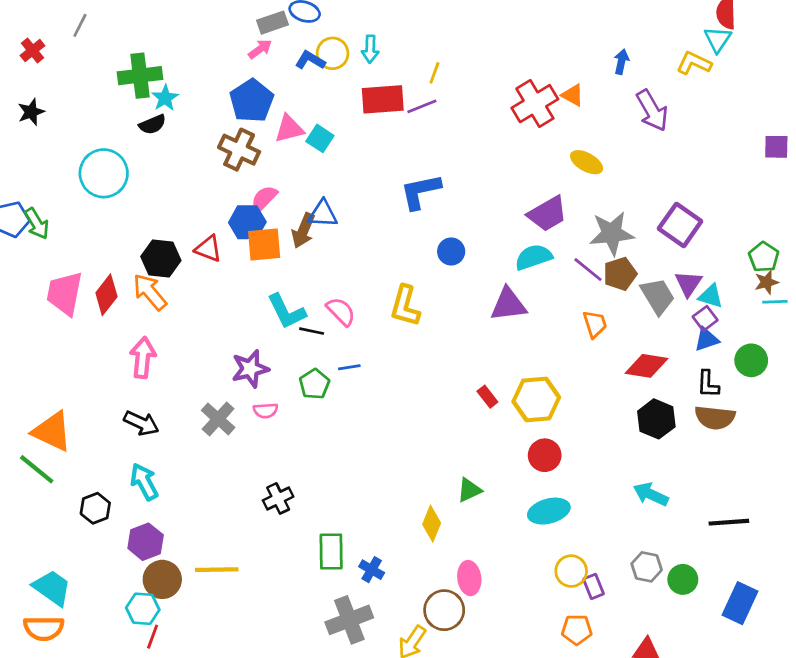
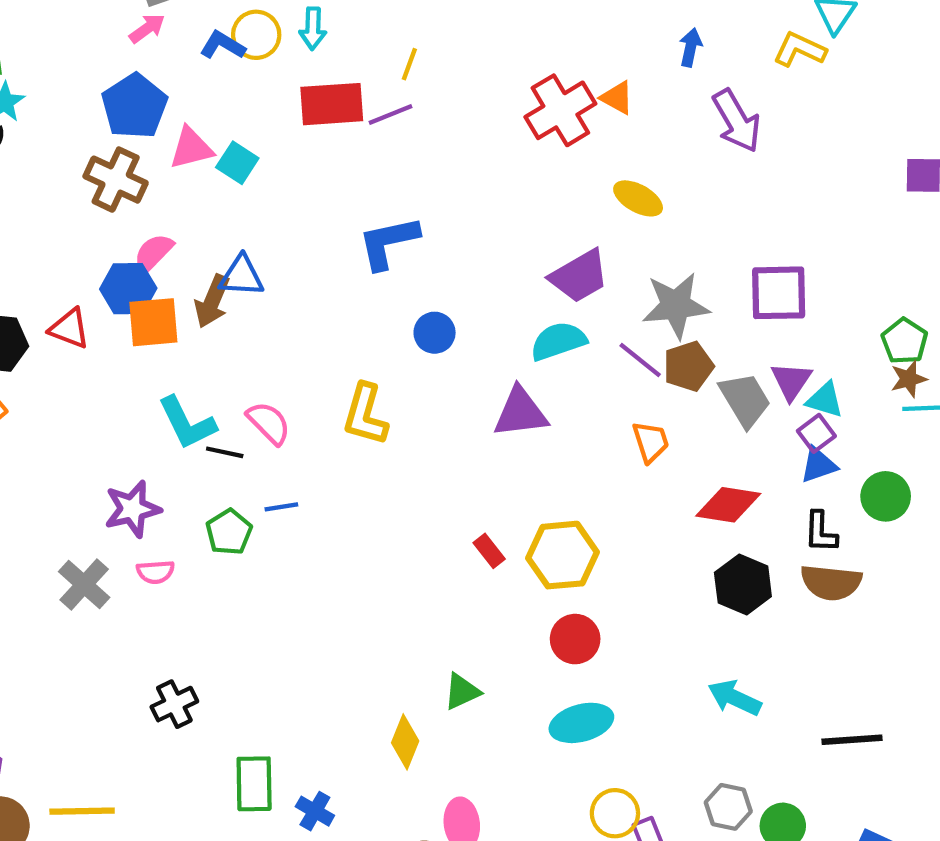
purple square: (680, 225) -> (779, 293), turned -36

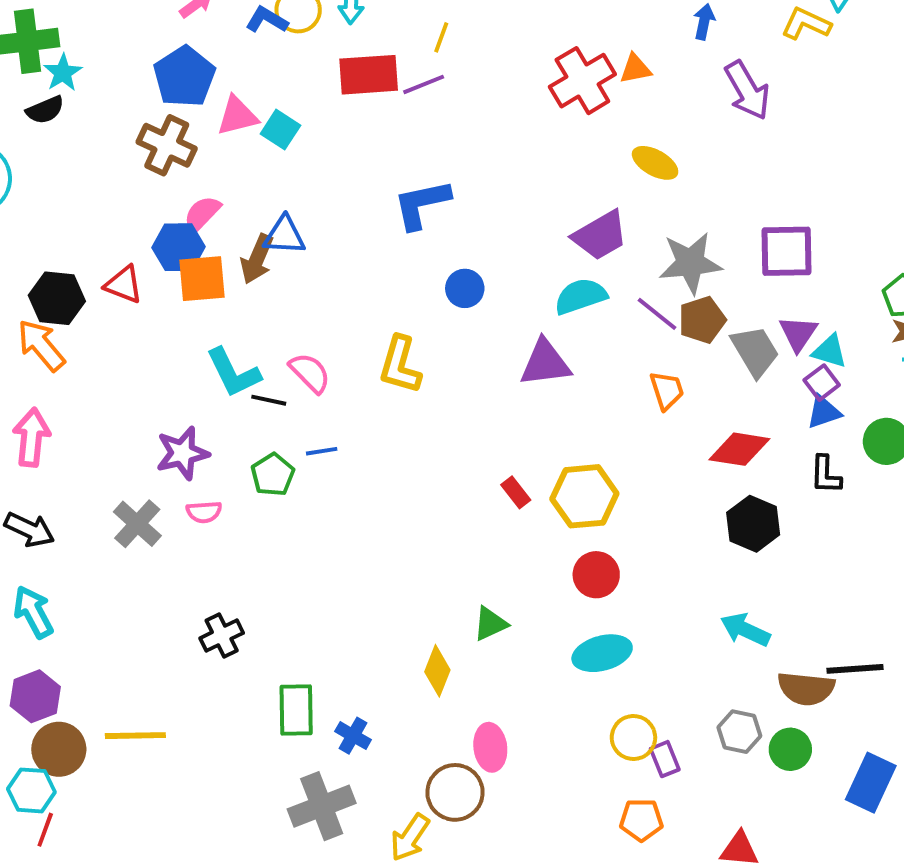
orange triangle: (617, 98) -> (635, 69), turned -40
brown semicircle: (831, 582) -> (806, 688), moved

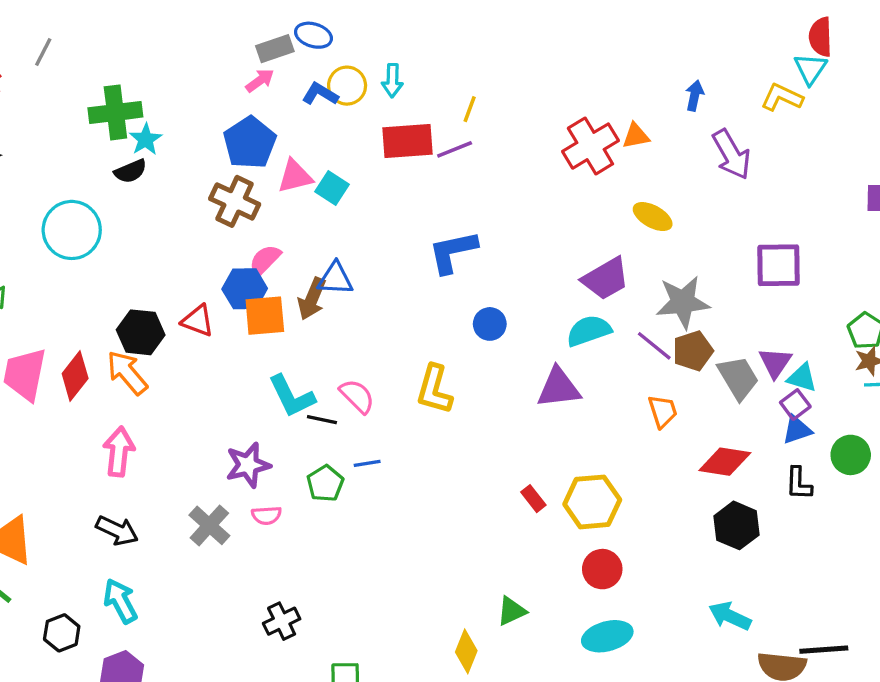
purple square: (786, 251) -> (779, 265), moved

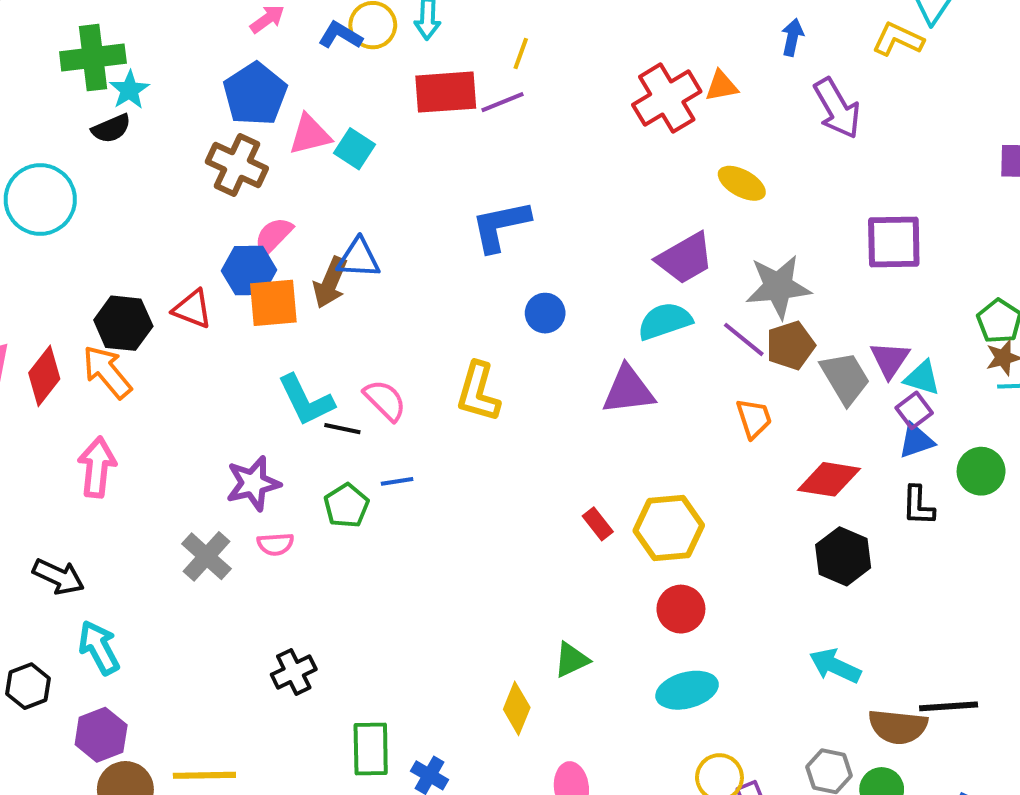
black arrow: (117, 530) -> (58, 577), moved

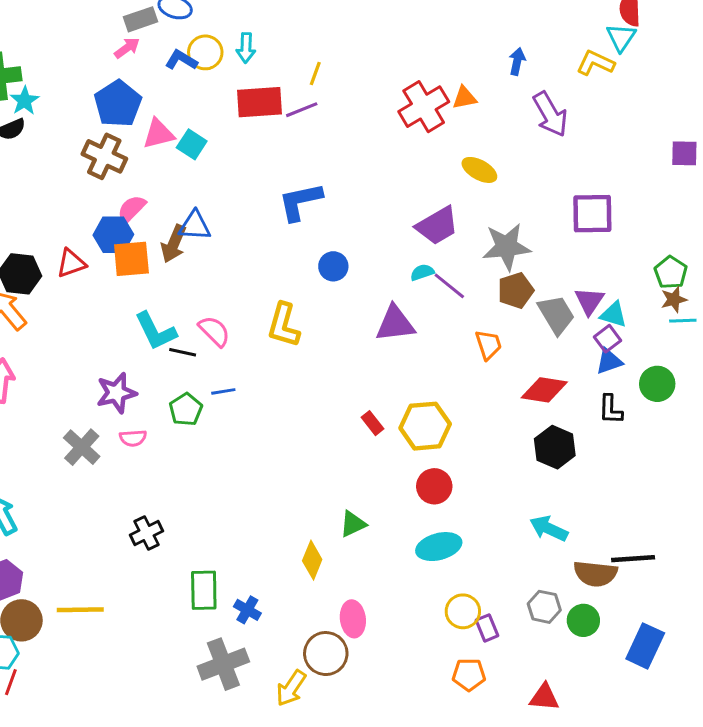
red triangle: (192, 309) -> (71, 263), turned -40
cyan semicircle: (665, 321) -> (422, 272), size x0.6
purple line: (744, 339) -> (449, 286), moved

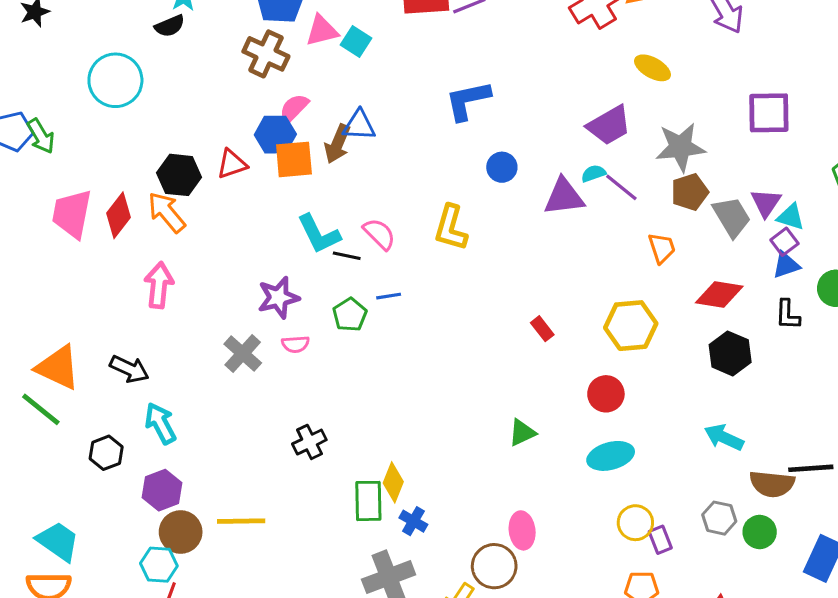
purple triangle: (395, 324) -> (564, 197), moved
yellow hexagon: (425, 426) -> (631, 326), moved
yellow diamond: (312, 560) -> (393, 482), moved

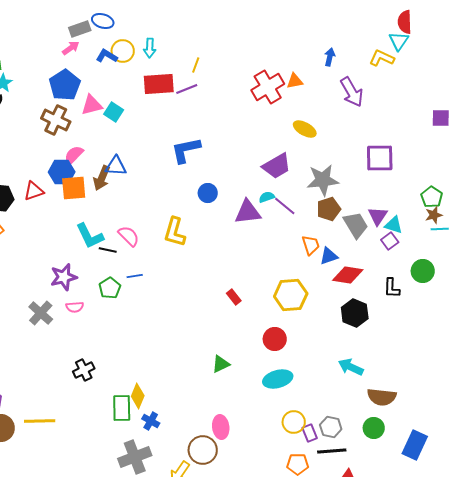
blue triangle: (786, 265) -> (329, 256), moved
black line: (811, 468) -> (332, 451), moved
gray hexagon: (719, 518) -> (331, 427), moved

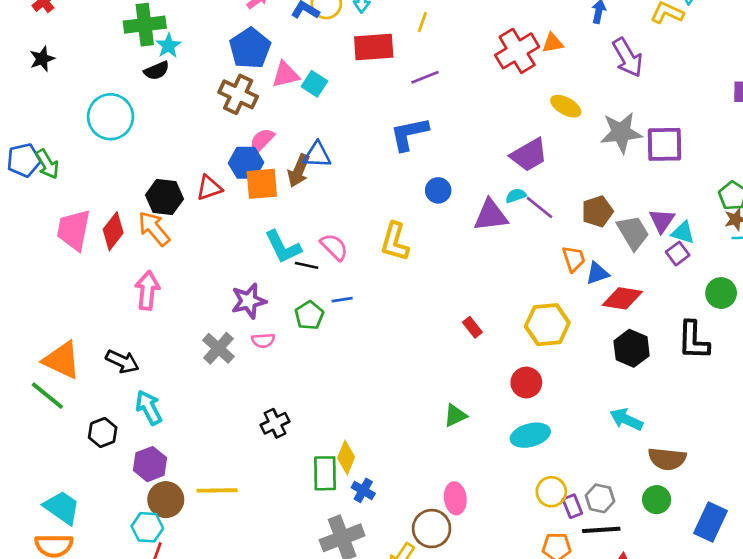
purple line: (187, 89) -> (425, 77), moved
gray star: (323, 180) -> (621, 132), moved
black L-shape: (392, 288) -> (693, 340), moved, size x1.5

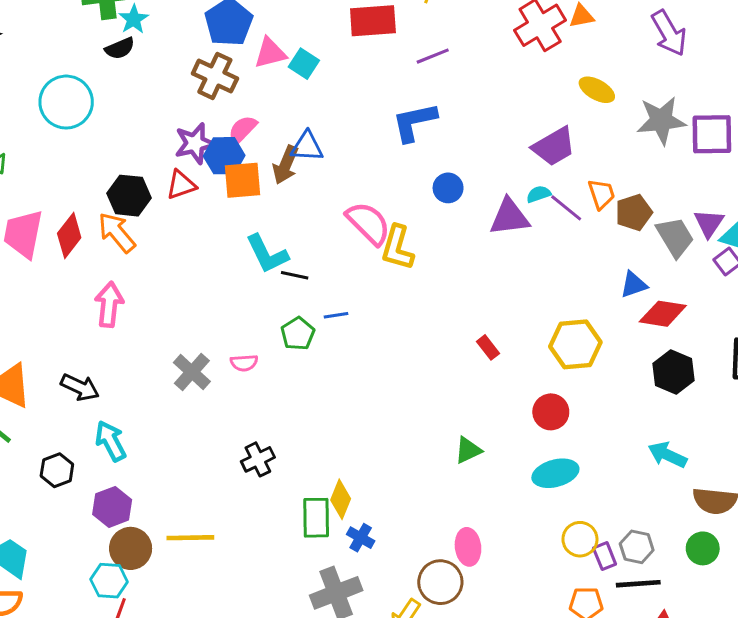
pink semicircle: (334, 247) -> (368, 223), moved, size x1.4
orange trapezoid: (574, 259) -> (601, 194), moved
purple star: (249, 301) -> (195, 143), moved

